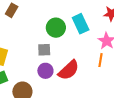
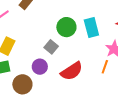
gray square: (44, 50) -> (51, 47), turned 32
purple circle: (45, 71) -> (40, 67), moved

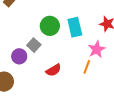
purple circle: (40, 67) -> (19, 56), moved
red semicircle: (72, 71) -> (54, 70), size x0.7

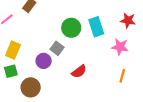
pink star: (97, 49) -> (120, 47), turned -30
orange line: (87, 67) -> (122, 76), moved

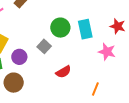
purple circle: (44, 61) -> (19, 57), moved
orange line: (122, 76) -> (95, 89), moved

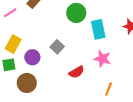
green circle: (60, 28) -> (76, 13), moved
pink star: (107, 52) -> (102, 59), moved

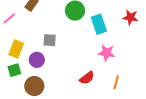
gray square: (57, 47) -> (50, 40), moved, turned -32
red semicircle: (77, 72) -> (87, 78), moved

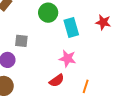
pink star: (107, 53) -> (67, 58), moved

